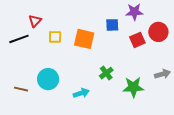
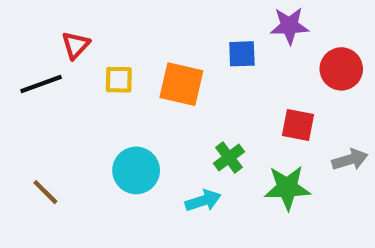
red square: (137, 40) -> (298, 125), moved, turned 35
cyan circle: (48, 79) -> (136, 170), moved
brown line: (21, 89) -> (45, 192), turned 32
cyan arrow: (81, 93) -> (203, 201), moved

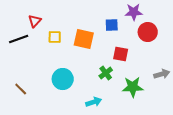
red circle: (341, 69) -> (148, 32), moved
red square: (298, 125) -> (121, 54), moved
cyan arrow: (203, 201) -> (94, 102), moved

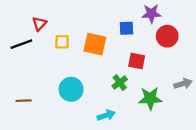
brown line: (21, 89) -> (24, 101), turned -48

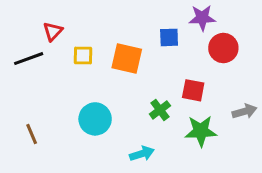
red square: (137, 61) -> (193, 90), moved
brown line: (24, 101) -> (32, 134), turned 70

